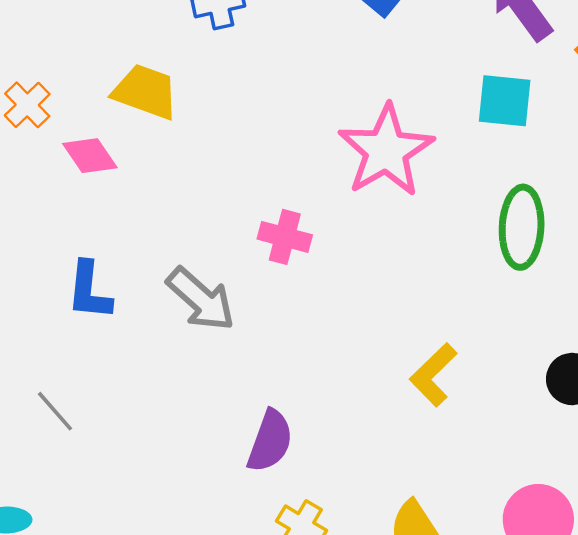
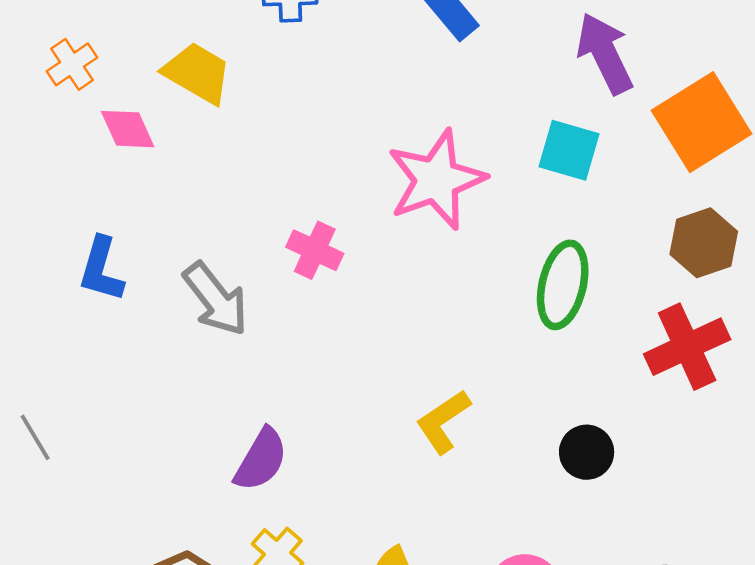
gray line: (55, 411) -> (35, 437), moved

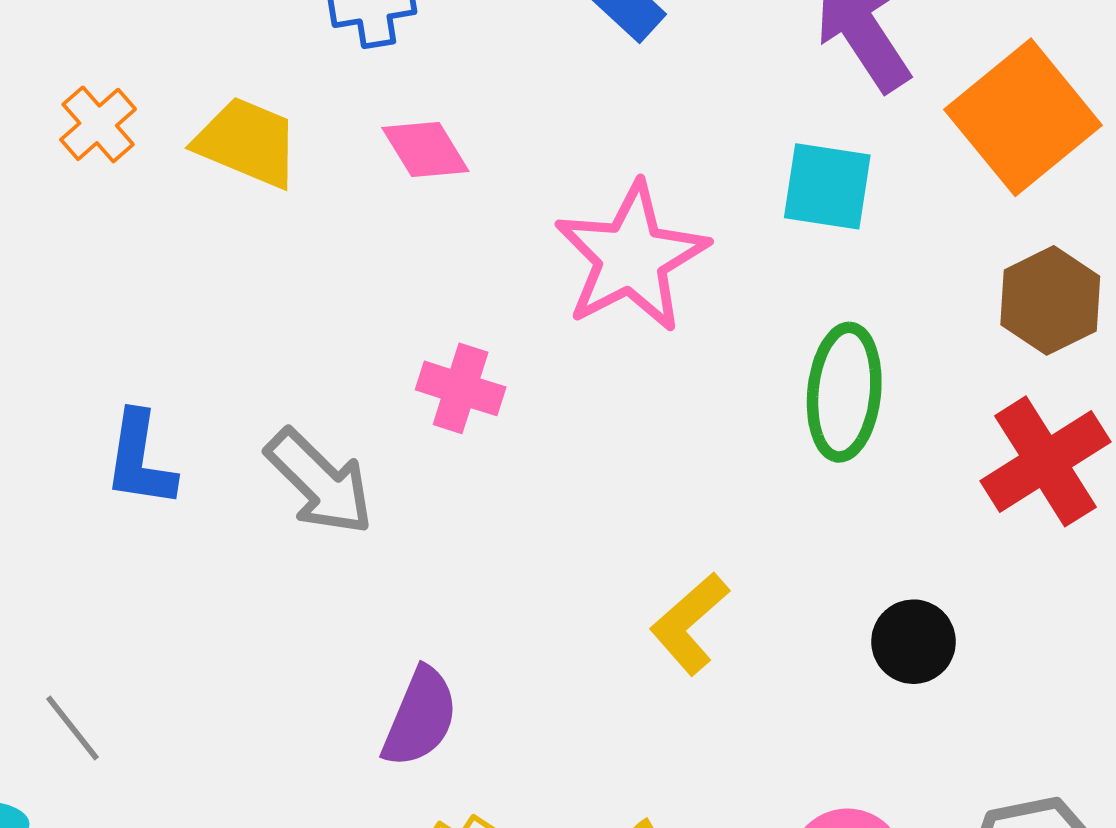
orange cross: (72, 64) -> (98, 124), moved
pink diamond: (128, 129) -> (425, 149), moved

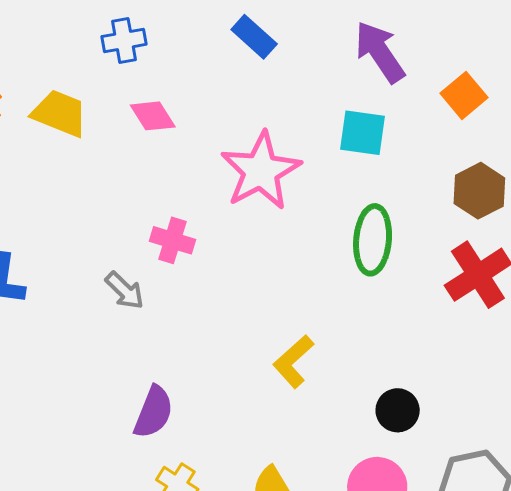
orange square: (1023, 117) -> (464, 95), size x0.6
gray arrow: (320, 482) -> (125, 291), moved, size x0.7
black circle: (914, 642) -> (398, 410), moved

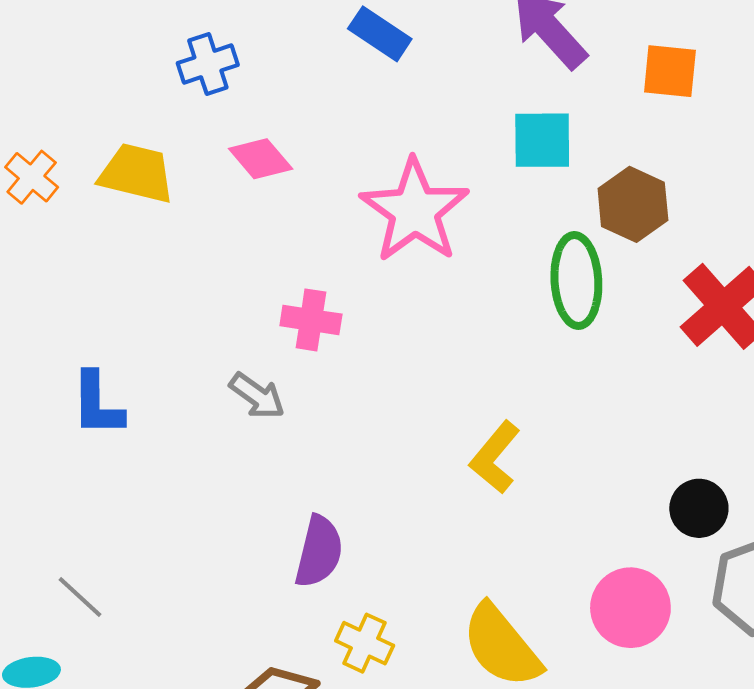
orange square: (464, 95) -> (670, 71), turned -36
brown hexagon: (479, 191) -> (633, 204), moved
black circle: (398, 410) -> (699, 508), moved

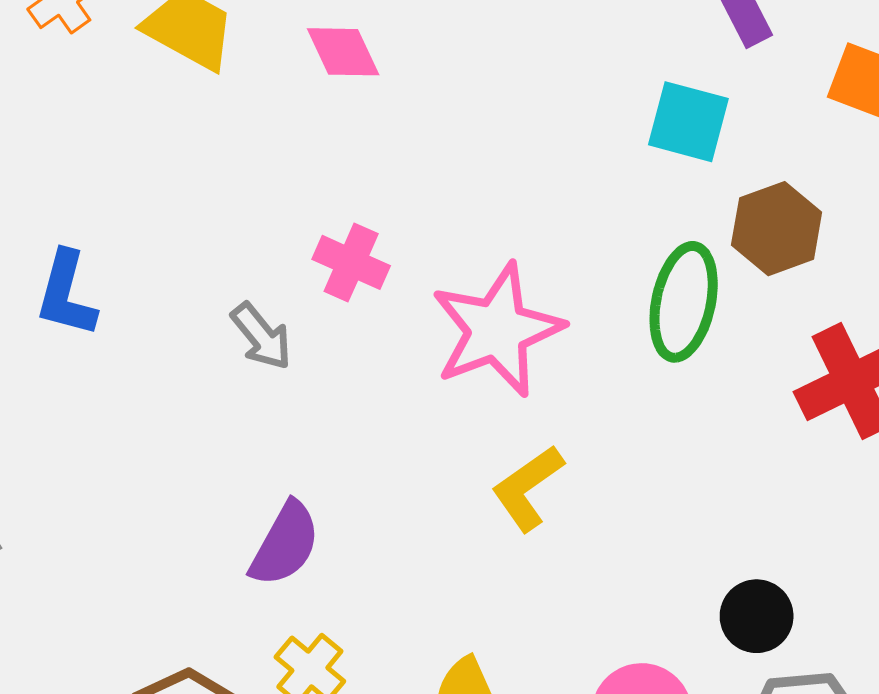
pink star: (415, 211) -> (497, 330), moved

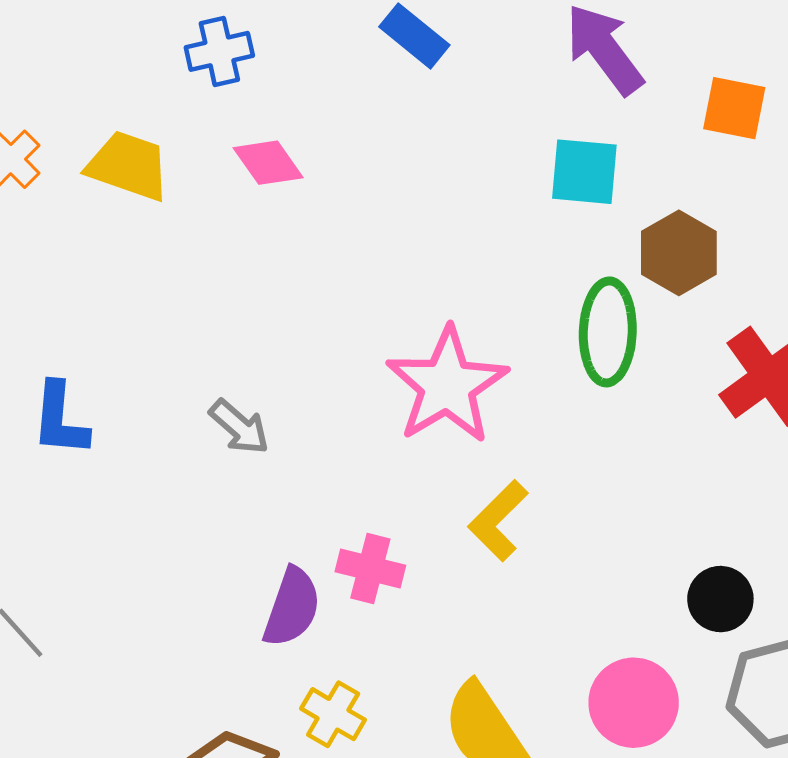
pink cross: (351, 262) -> (370, 569), moved

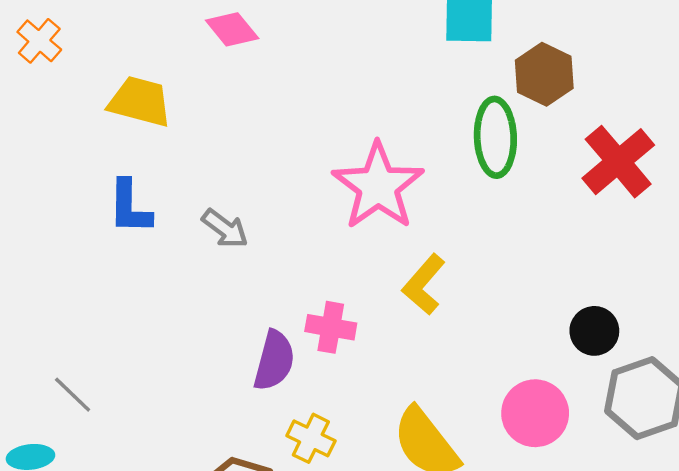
yellow trapezoid: (128, 166) -> (140, 102), moved
blue L-shape: (60, 419) -> (130, 207), moved

